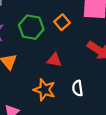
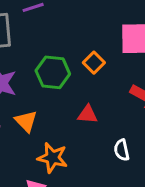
orange star: (44, 90) -> (53, 158), moved

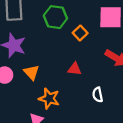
green hexagon: (53, 72) -> (55, 17), moved

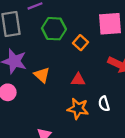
orange triangle: (31, 72) -> (42, 75), moved
orange star: (49, 99) -> (78, 109), moved

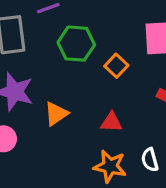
orange triangle: (42, 75) -> (56, 114), turned 42

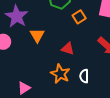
orange triangle: (56, 114) -> (37, 35), turned -42

